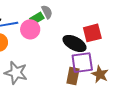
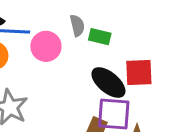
green rectangle: (37, 18) -> (100, 37), moved, turned 32

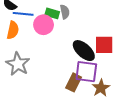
green rectangle: (100, 37) -> (52, 13), moved

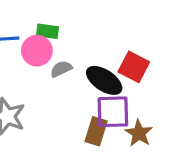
gray semicircle: (65, 12) -> (61, 69), moved, turned -96
red square: (104, 45) -> (134, 67), turned 36

